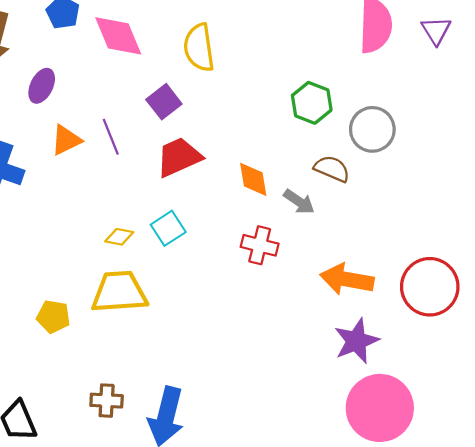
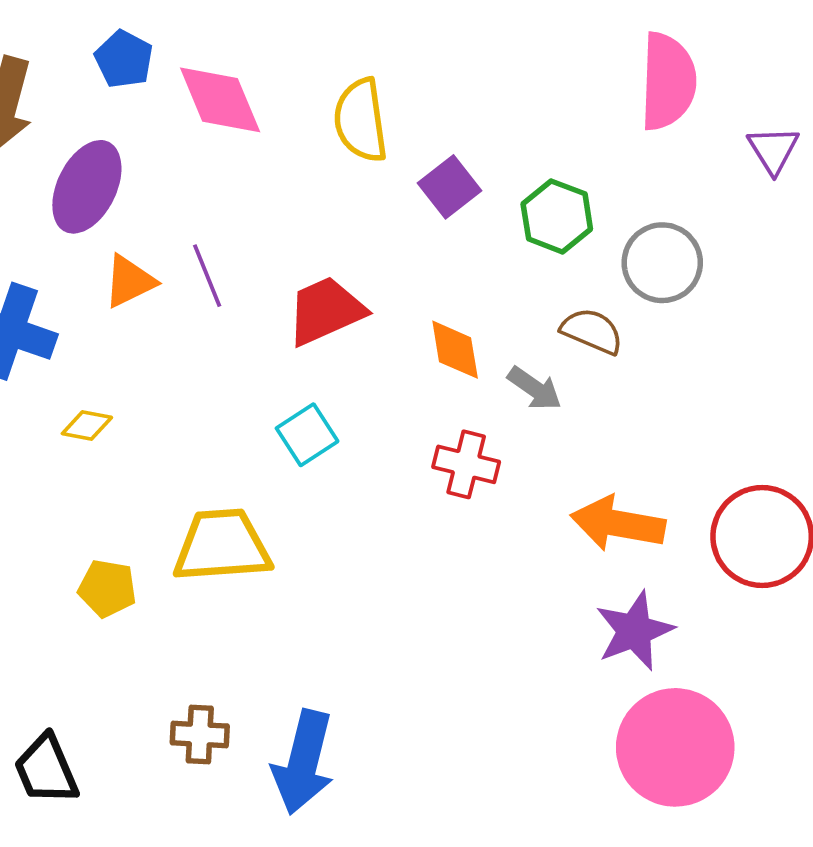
purple triangle: (436, 31) -> (773, 150), moved
purple ellipse: (42, 86) -> (87, 187), size x1.5
purple square: (164, 102) -> (450, 187), moved
yellow diamond: (119, 237) -> (87, 425), moved

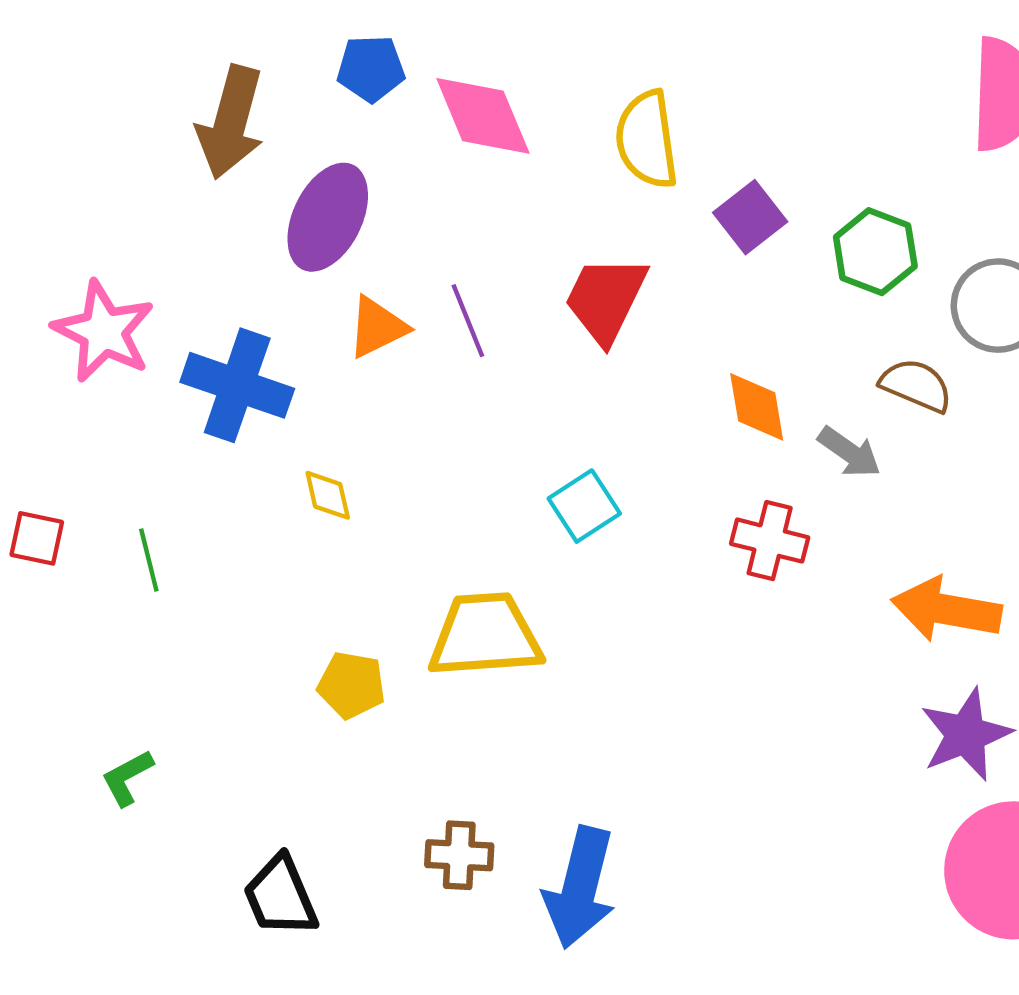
blue pentagon: (124, 59) -> (371, 68), turned -30
red trapezoid: (326, 311) -> (606, 299), moved, turned -40
yellow diamond: (87, 425) -> (328, 495), turned 66

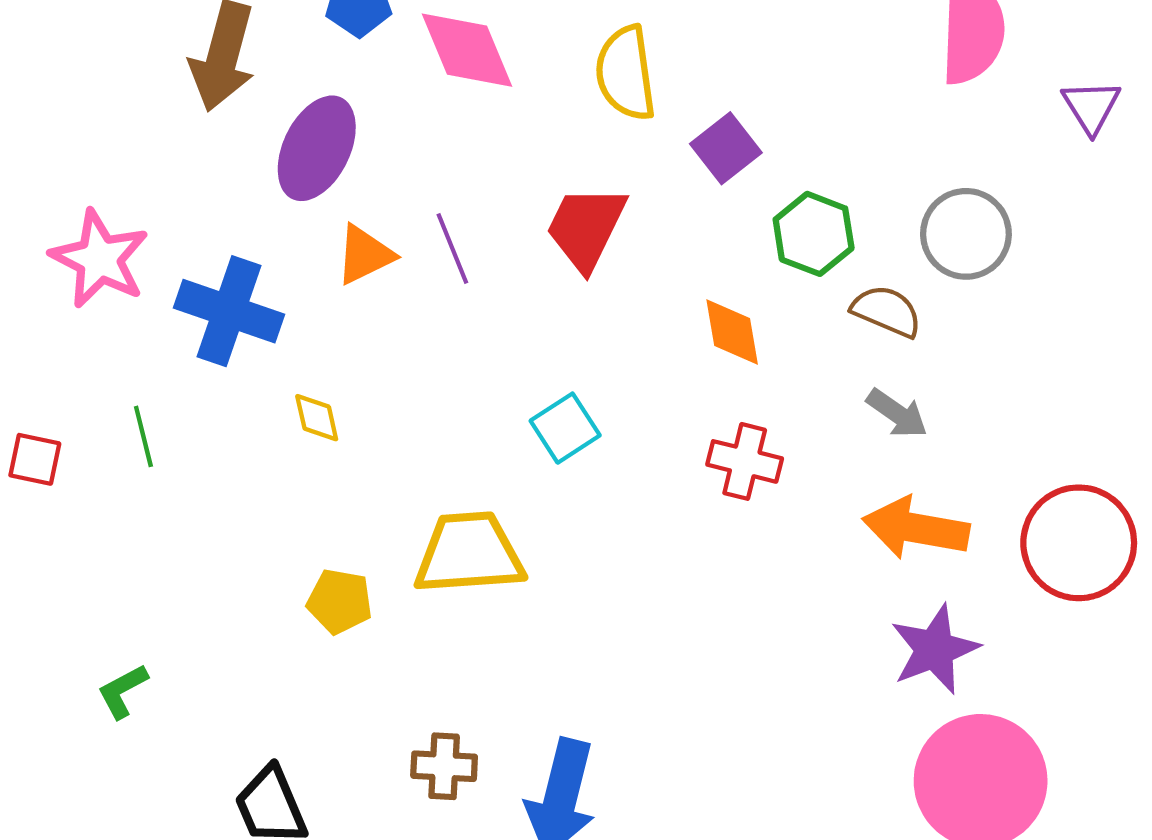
green hexagon: (875, 252) -> (814, 234), moved
gray arrow: (849, 452) -> (897, 413), moved
green line: (149, 560) -> (143, 436), moved

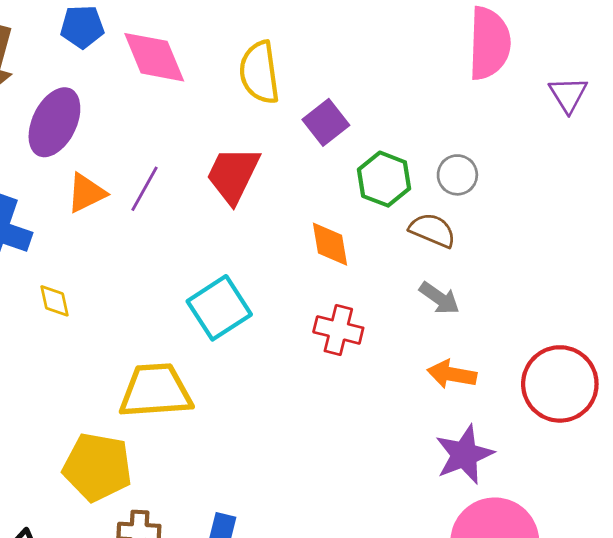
gray circle: (966, 234) -> (457, 175), moved, size x0.7
purple line: (452, 248) -> (144, 189), turned 51
cyan square: (565, 428) -> (219, 308), size x1.4
orange arrow: (916, 528) -> (452, 374), size x0.7
yellow pentagon: (340, 601) -> (97, 467), moved, size x1.6

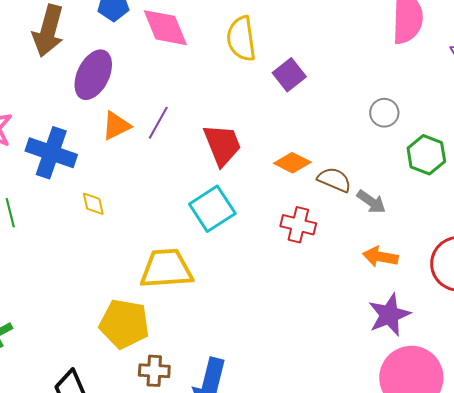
red trapezoid: (233, 175) -> (222, 145), moved, turned 132
green hexagon: (384, 179) -> (426, 155), moved
brown semicircle: (432, 230) -> (334, 180), moved
orange diamond: (330, 244) -> (292, 163), turned -54

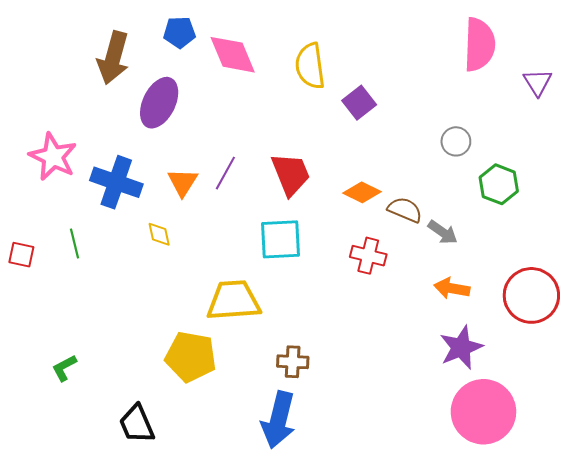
purple line: (158, 123) -> (225, 173), moved
orange triangle: (116, 126) -> (183, 182), moved, turned -32
cyan square: (212, 209) -> (281, 239), turned 30
brown cross: (154, 371) -> (293, 362), moved

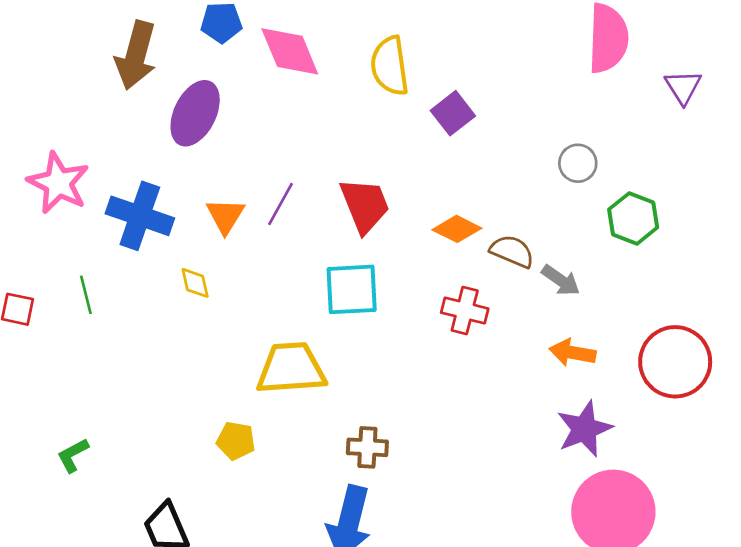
yellow pentagon: (191, 357) -> (236, 441), size x0.6

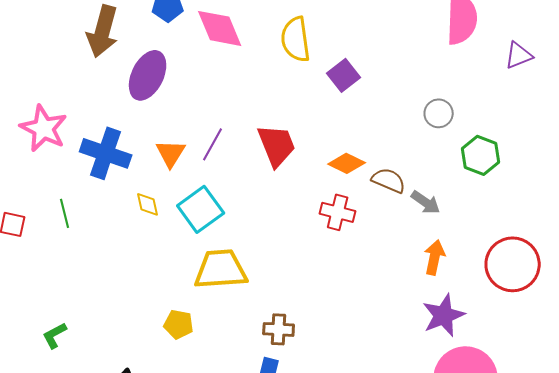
purple triangle: (683, 87) -> (519, 55), turned 40
cyan square: (352, 289) -> (201, 209), moved, turned -33
red cross: (465, 311) -> (338, 212), moved
orange arrow: (573, 353) -> (435, 257), turned 92

